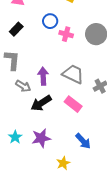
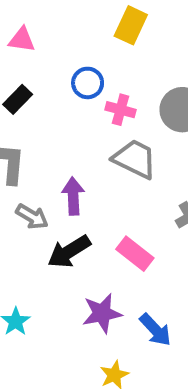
gray trapezoid: (73, 74) -> (135, 159), moved
purple star: (41, 138) -> (102, 313), moved

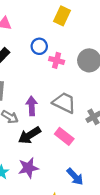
gray trapezoid: (135, 159) -> (64, 103), moved
purple star: (102, 313) -> (28, 168), moved

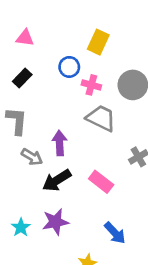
yellow rectangle: (62, 16) -> (98, 42), moved
gray trapezoid: (64, 103) -> (101, 118), moved

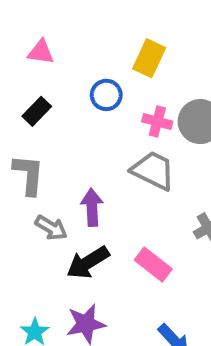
pink cross: (91, 85) -> (157, 122), moved

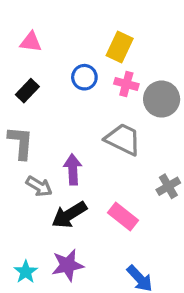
pink cross: (157, 122) -> (126, 84), moved

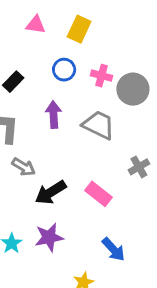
pink triangle: (31, 42) -> (36, 25), moved
yellow rectangle: (120, 47) -> (79, 29), moved
purple arrow: (73, 169) -> (54, 115), moved

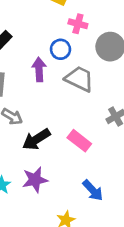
blue circle: (64, 70) -> (61, 49), moved
pink cross: (101, 76) -> (78, 24), moved

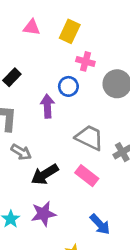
gray trapezoid: (79, 79) -> (89, 138), moved

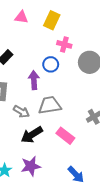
gray trapezoid: (89, 138) -> (50, 105), moved, turned -35
gray arrow: (21, 152) -> (21, 112), moved

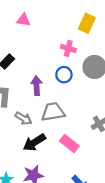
yellow rectangle: (52, 20) -> (87, 23), moved
blue circle: (51, 64) -> (64, 75), moved

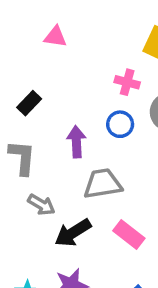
gray arrow: (23, 118) -> (41, 205), moved

